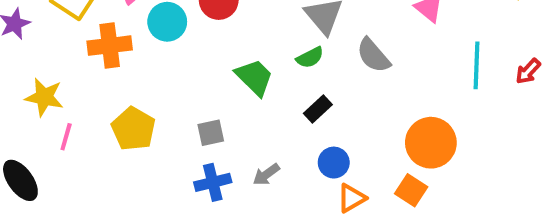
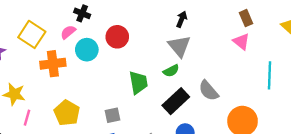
gray semicircle: (373, 55) -> (209, 91), moved
green trapezoid: (254, 77) -> (138, 82), turned 35
black rectangle: (318, 109) -> (176, 101), size x1.6

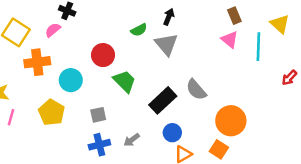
red circle: (117, 37) -> (103, 55), moved
cyan circle: (87, 50) -> (71, 80), moved
green semicircle: (171, 71) -> (139, 30), moved
cyan line: (269, 75) -> (258, 47), moved
green trapezoid: (138, 82) -> (125, 81), turned -35

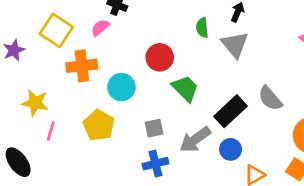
green semicircle: (139, 30) -> (202, 28), turned 112
blue circle: (172, 133) -> (231, 149), moved
gray arrow: (132, 140) -> (195, 140), moved, size x1.6

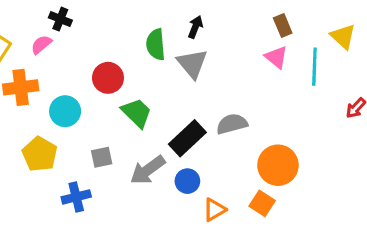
green semicircle: (202, 28) -> (156, 44), size x1.4
gray semicircle: (270, 98) -> (232, 124), turned 116
blue cross: (155, 164) -> (76, 197), moved

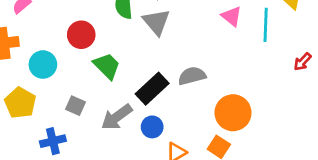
gray square: (102, 157) -> (76, 106), turned 36

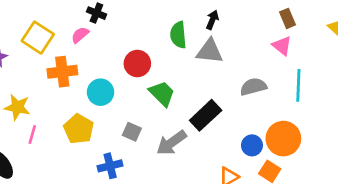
gray triangle: (156, 22) -> (210, 51), turned -44
cyan line: (266, 25) -> (298, 85), moved
gray semicircle: (192, 76) -> (253, 87), moved
blue circle: (152, 127) -> (252, 145), moved

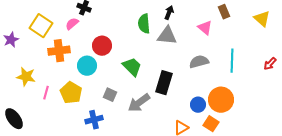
pink triangle: (282, 46) -> (205, 28), moved
red circle: (137, 64) -> (102, 46), moved
black rectangle: (206, 115) -> (164, 83), turned -30
pink line: (32, 134) -> (46, 93), moved

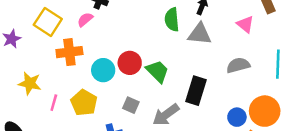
red circle: (102, 46) -> (130, 63), moved

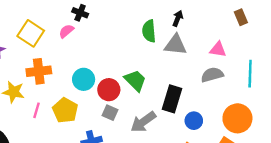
pink triangle: (245, 24) -> (218, 49), moved, turned -30
orange cross: (69, 52) -> (39, 71), moved
red circle: (130, 63) -> (109, 90), moved
blue circle: (237, 117) -> (194, 121), moved

